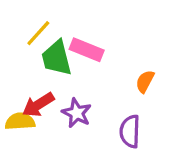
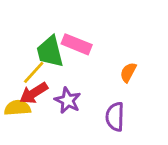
yellow line: (38, 33) -> (34, 72), moved

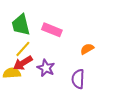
green trapezoid: (50, 52) -> (21, 25), moved
orange semicircle: (128, 72) -> (87, 49), turned 32

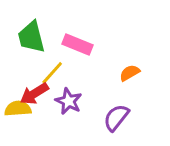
yellow line: (23, 49) -> (52, 73), moved
purple semicircle: (78, 79) -> (116, 118), turned 36

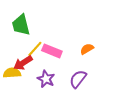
pink rectangle: (77, 45) -> (52, 51), moved
purple star: (69, 101) -> (46, 79), moved

